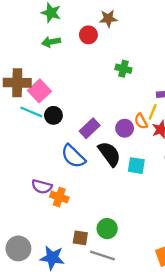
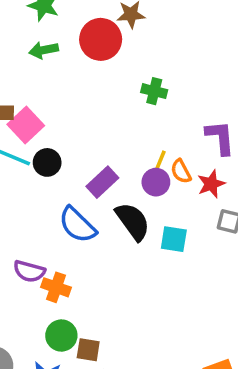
red circle: (88, 35) -> (101, 39), size x1.5
yellow line: (153, 112) -> (159, 162), moved
green circle: (107, 229) -> (61, 335), moved

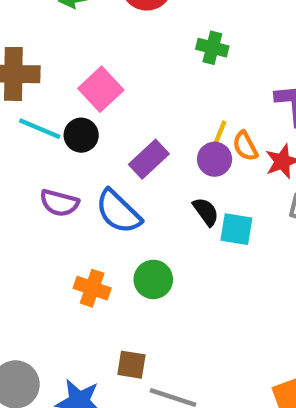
pink square: (26, 125) -> (101, 89), moved
black semicircle: (133, 221) -> (206, 212), moved, size x0.6
purple semicircle: (29, 271) -> (59, 203), moved
green circle: (61, 335) -> (153, 279), moved

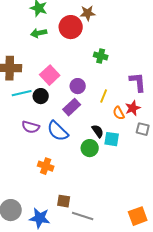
cyan line: (40, 129) -> (22, 93), turned -36
orange semicircle: (245, 146) -> (119, 113), moved
purple circle: (215, 159) -> (78, 86), moved
green circle: (153, 279) -> (90, 148), moved

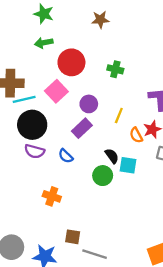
red circle: (71, 27) -> (71, 62), moved
cyan line: (22, 93) -> (24, 99), moved
black circle: (41, 96) -> (32, 125), moved, size x1.6
blue semicircle: (58, 131) -> (66, 156), size x0.6

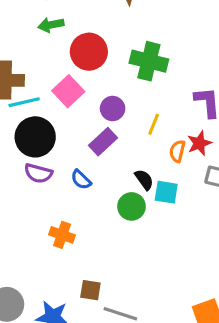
green cross: (115, 69) -> (149, 61), size x1.6
orange semicircle: (136, 135) -> (177, 151), turned 42

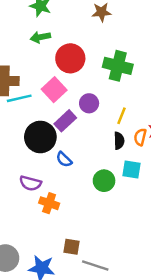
black circle: (35, 137) -> (40, 137), moved
purple rectangle: (103, 142) -> (65, 121), moved
purple semicircle: (38, 173) -> (30, 183), moved
black semicircle: (144, 180) -> (119, 141), moved, turned 35

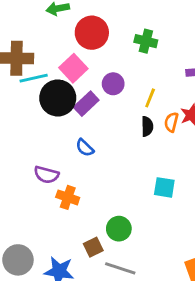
green cross: (118, 66) -> (146, 41), size x0.7
black circle: (40, 137) -> (58, 98), moved
cyan square: (131, 169) -> (164, 187), moved
green circle: (104, 181) -> (119, 229), moved
brown square: (72, 247) -> (93, 247), turned -35

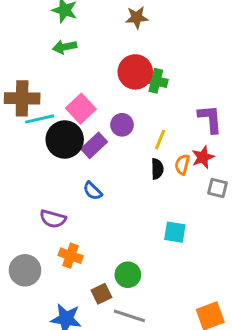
red circle: (92, 33) -> (135, 72), moved
orange cross: (68, 197) -> (71, 256), moved
gray circle: (18, 260) -> (25, 270), moved

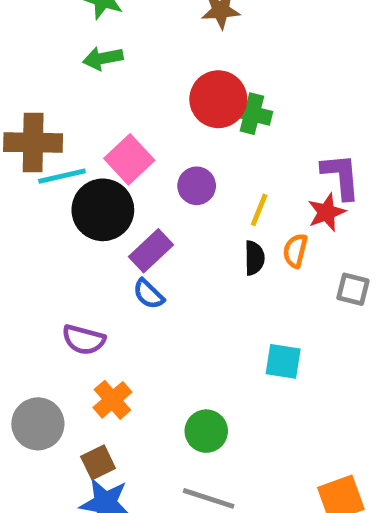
purple rectangle: (94, 145) -> (151, 251), moved
red star: (203, 157) -> (326, 212), moved
orange cross: (71, 256) -> (112, 400), turned 30
brown square: (101, 294) -> (98, 462), moved

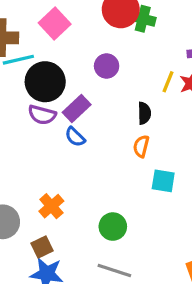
pink square: (129, 159) -> (55, 24), moved
yellow line: (259, 210) -> (168, 82), moved
orange semicircle: (295, 251) -> (141, 146), moved
purple semicircle: (84, 340) -> (42, 115), moved

